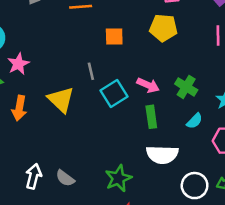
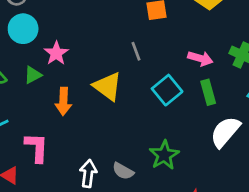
cyan square: (114, 93) -> (167, 90), moved
white semicircle: (162, 155) -> (225, 132), turned 136
green star: (118, 178) -> (164, 155), moved

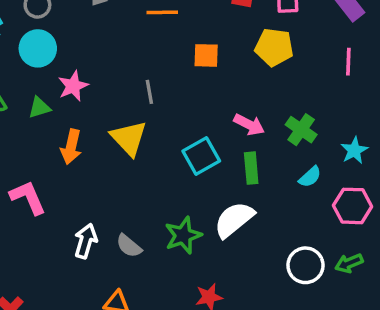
gray line: (136, 51) -> (149, 92), moved
white semicircle: (225, 132) -> (234, 220), moved
pink L-shape: (37, 147) -> (28, 198), turned -36

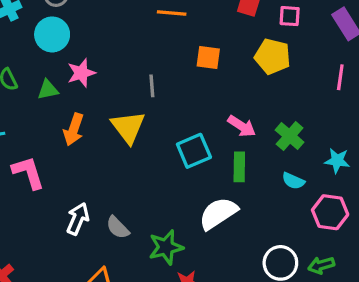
cyan star: (354, 150) -> (337, 161), turned 30
cyan semicircle: (310, 177) -> (293, 181), turned 60
green star: (183, 235) -> (166, 247), moved

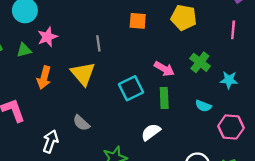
green cross: (290, 136) -> (200, 62), moved
cyan star: (337, 161) -> (229, 80), moved
white semicircle: (218, 213) -> (151, 132), size x0.7
gray semicircle: (118, 227) -> (81, 123), moved

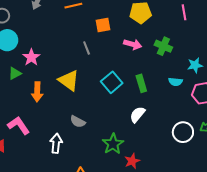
gray line: (98, 43) -> (87, 48), moved
pink arrow: (164, 69) -> (133, 44), moved
cyan star: (229, 80) -> (195, 65), moved

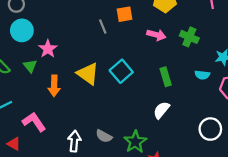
gray line: (87, 48) -> (103, 27), moved
green triangle: (15, 73) -> (30, 66), turned -40
cyan square: (112, 82) -> (121, 71), moved
gray semicircle: (78, 122) -> (104, 136), moved

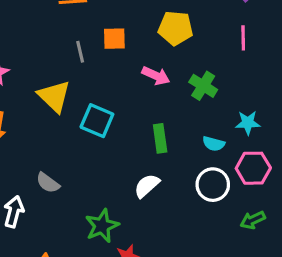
cyan square: (121, 71) -> (97, 121), turned -35
yellow triangle: (88, 74) -> (54, 96), moved
white circle: (210, 129) -> (213, 185), moved
gray semicircle: (104, 136) -> (48, 183), moved

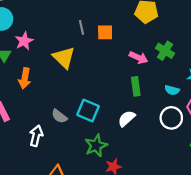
orange square: (114, 39) -> (105, 32), moved
pink arrow: (156, 76) -> (138, 58), moved
cyan square: (97, 121) -> (88, 111), moved

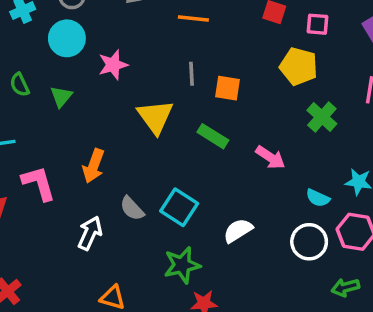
pink star: (24, 41) -> (113, 65), moved
green cross: (165, 51) -> (322, 117), moved
pink arrow: (138, 58) -> (270, 157), moved
orange arrow: (25, 78) -> (94, 166), moved
green rectangle: (136, 86) -> (213, 136), moved, turned -60

